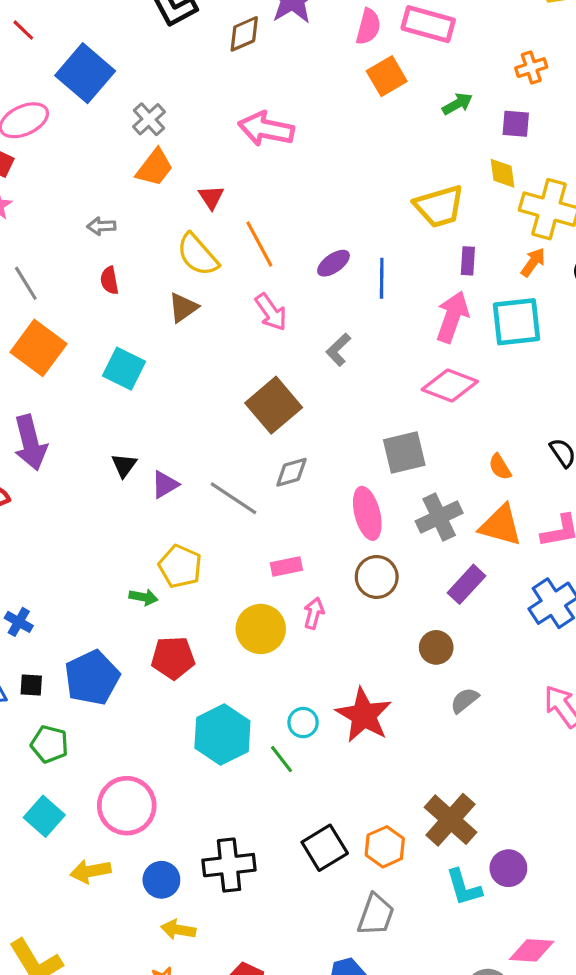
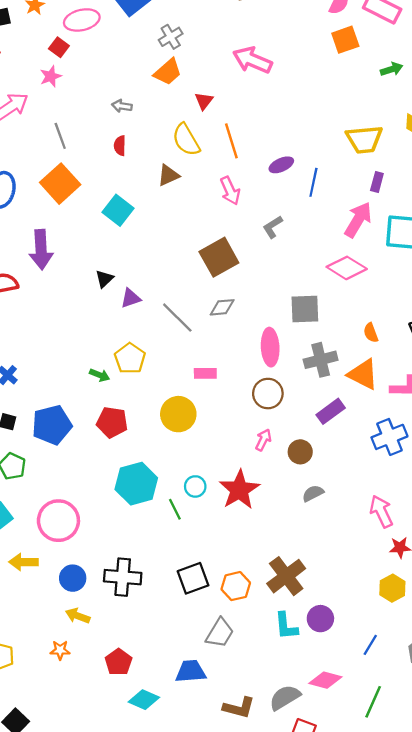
pink arrow: (314, 613) -> (263, 440), moved

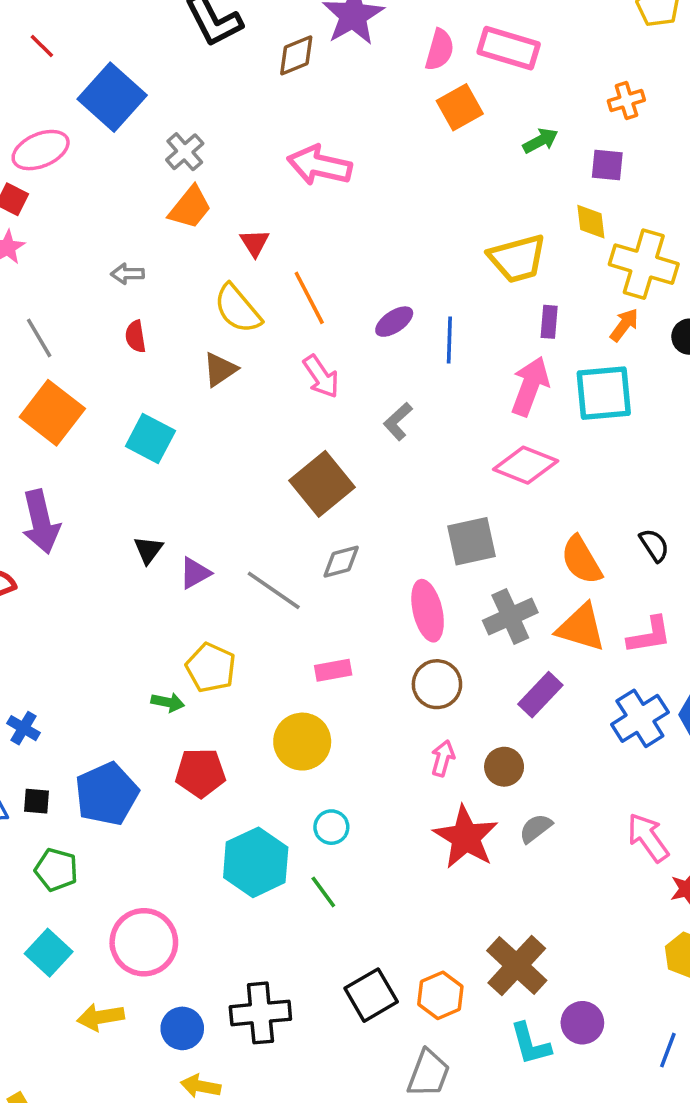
orange semicircle: (371, 333) -> (581, 560), size x1.6
cyan circle: (195, 486) -> (331, 827), moved
red star: (239, 490) -> (466, 837), moved

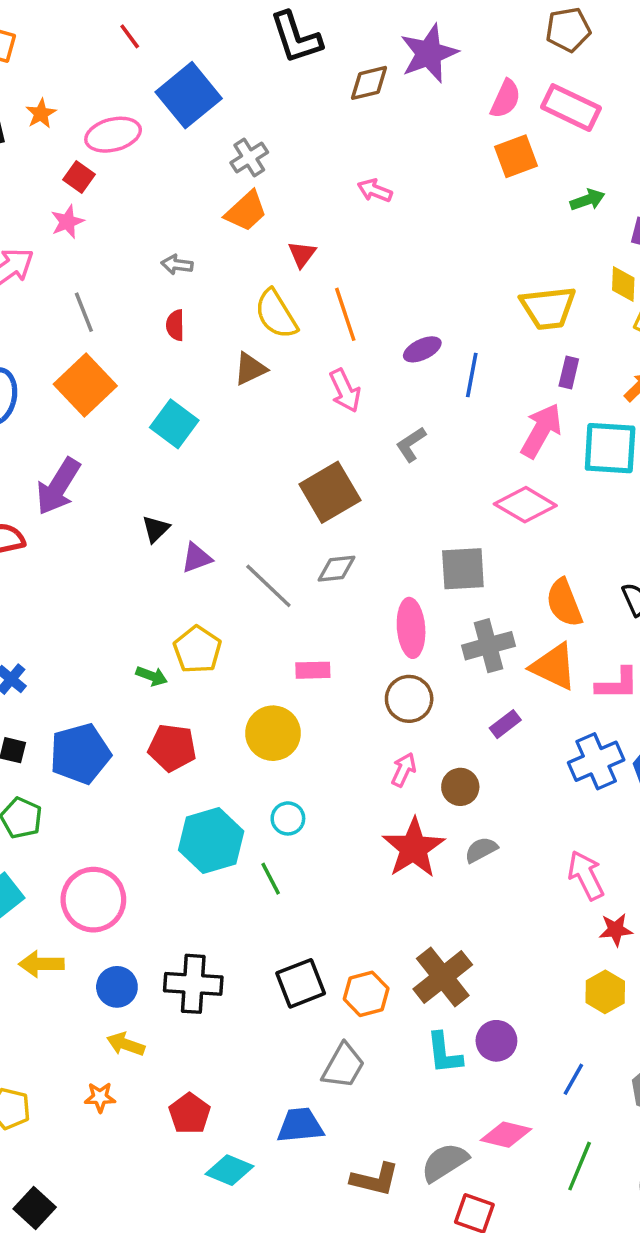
pink arrow: (319, 165) -> (375, 190), size x0.6
purple arrow: (41, 522) -> (58, 486), turned 36
purple rectangle: (540, 695) -> (505, 724), size x0.7

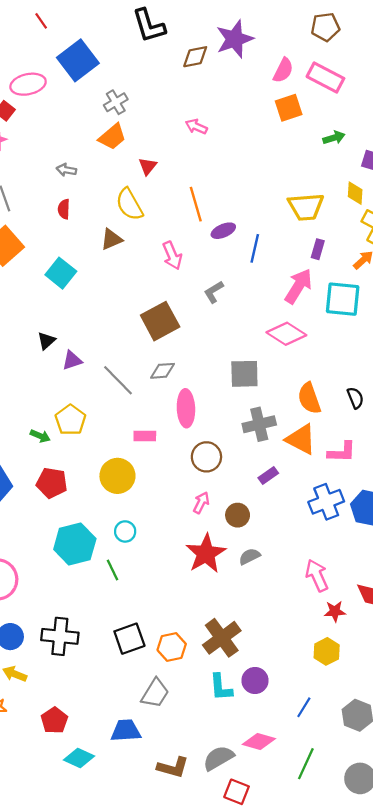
orange line: (345, 314) -> (196, 204), moved
pink ellipse: (411, 628) -> (186, 408), moved

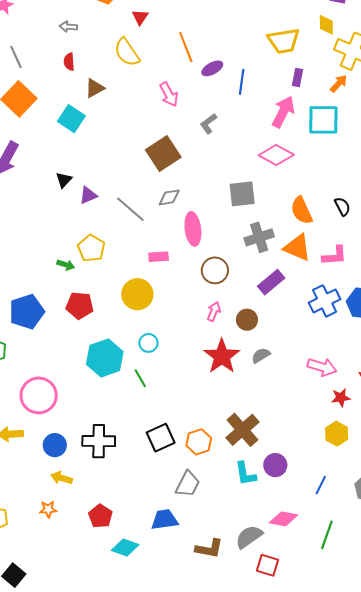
brown triangle: (111, 239) -> (95, 88), moved
purple rectangle: (268, 475) -> (271, 282), size x1.5
pink arrow: (317, 575) -> (322, 367), turned 136

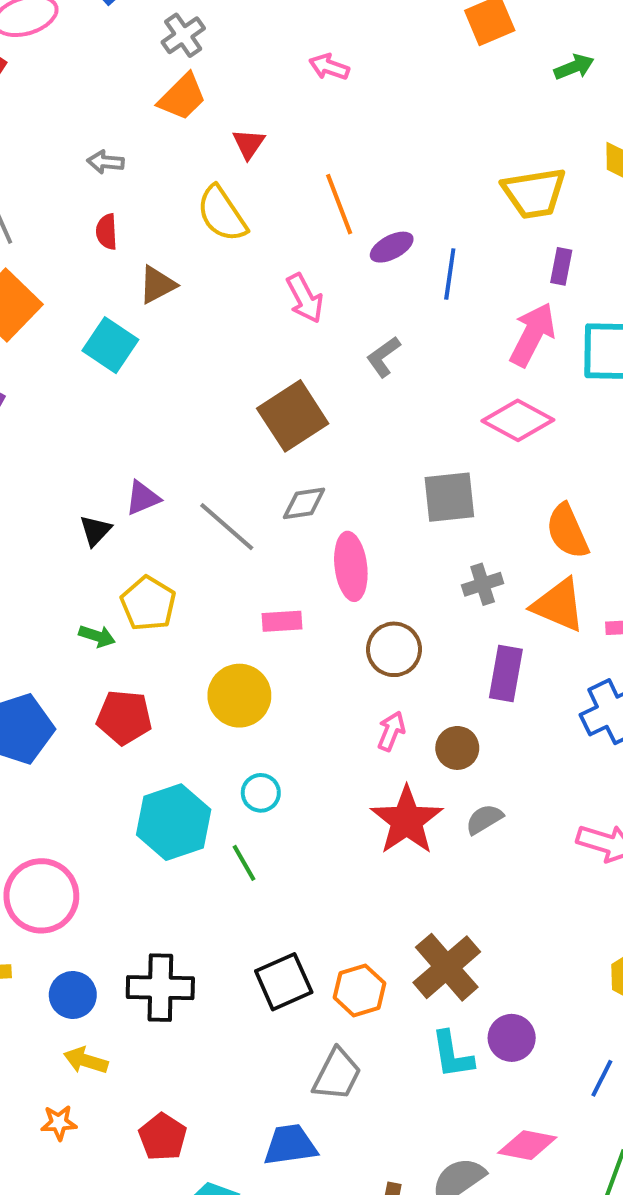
black triangle: (64, 180) -> (95, 531), moved
gray cross: (259, 237) -> (483, 584), size x0.7
purple rectangle: (271, 282) -> (506, 673), turned -40

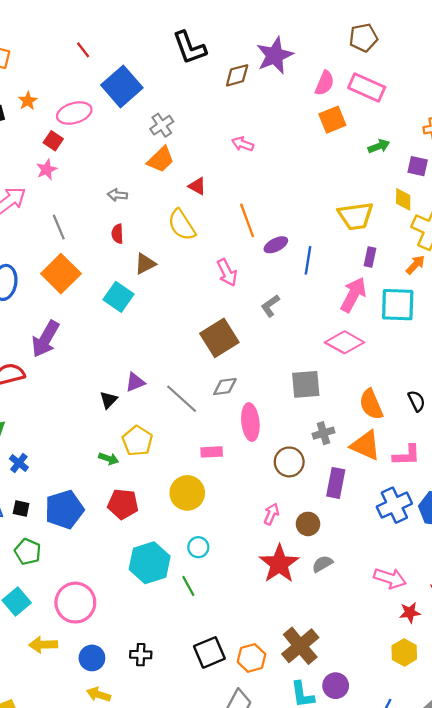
red triangle: (249, 144) -> (197, 186), turned -36
brown circle: (394, 649) -> (289, 462), moved
black cross: (160, 988) -> (141, 655), size x0.6

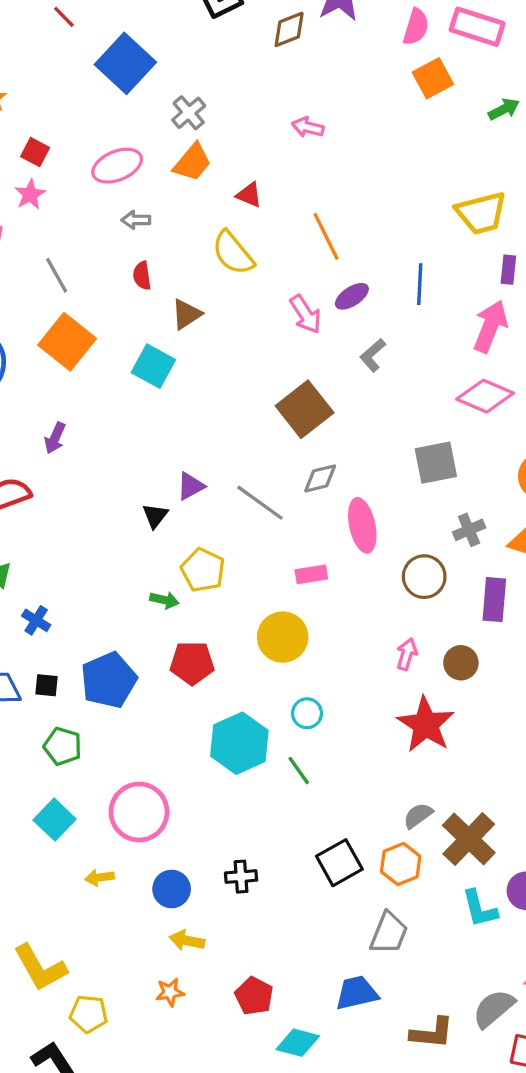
pink ellipse: (74, 113) -> (117, 166), moved
purple ellipse: (276, 245) -> (352, 296), moved
purple arrow: (45, 339) -> (55, 438), size x0.6
gray semicircle: (322, 564) -> (418, 816), moved
yellow arrow: (43, 645) -> (99, 877), size x0.7

